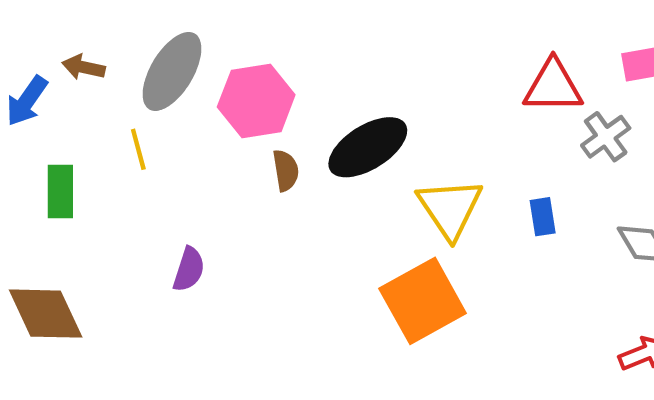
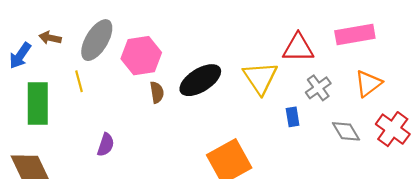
gray cross: (606, 137) -> (318, 88), moved
green rectangle: (60, 191) -> (38, 103), size x1.5
yellow triangle: (450, 208) -> (260, 78), moved

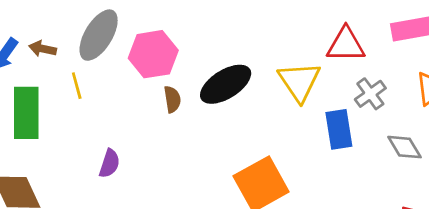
brown arrow: (50, 38) -> (43, 49), moved
blue rectangle: (293, 117) -> (339, 129), size x1.6

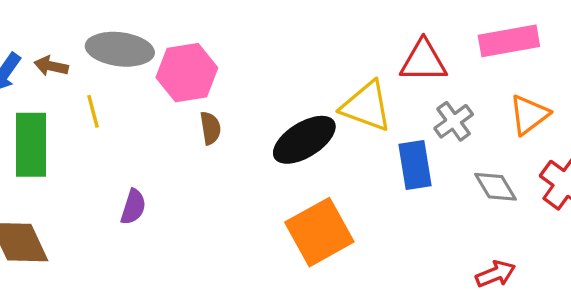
gray ellipse: (99, 35) -> (120, 49), turned 66
yellow triangle: (299, 82) -> (366, 106), turned -36
black ellipse: (226, 84) -> (304, 140), moved

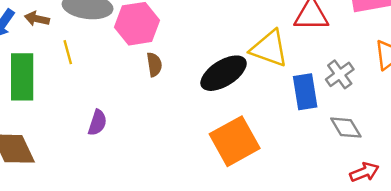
gray cross: (454, 121) -> (340, 74), moved
gray diamond: (496, 187) -> (346, 128), moved

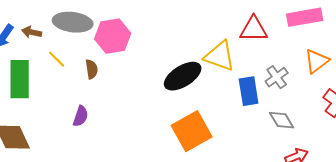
yellow line: (68, 52) -> (57, 59), turned -30
brown semicircle: (154, 65) -> (92, 69), moved

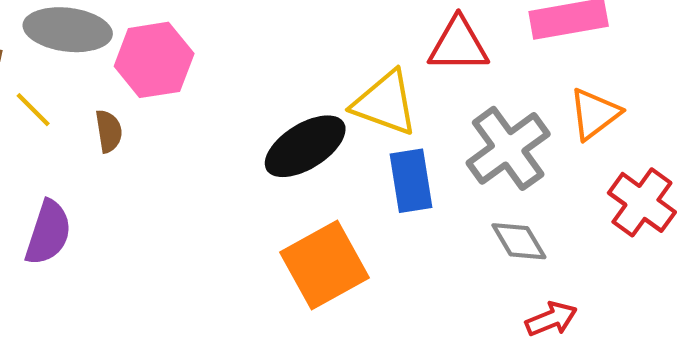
gray cross: (277, 77) -> (508, 148), size x1.6
blue rectangle: (249, 91) -> (411, 181), moved
purple semicircle: (81, 116) -> (48, 233), moved, size x1.4

